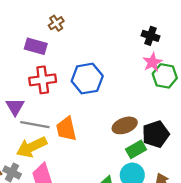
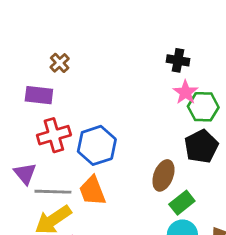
blue hexagon: (87, 79) -> (97, 145), moved
brown ellipse: (125, 125) -> (163, 175), turned -40
black pentagon: (156, 134) -> (201, 146), moved

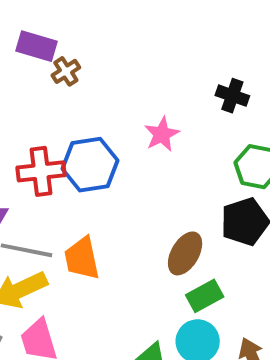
pink star: (185, 92) -> (162, 134), moved
purple rectangle: (39, 95) -> (37, 46), moved
blue hexagon: (97, 145) -> (90, 165), moved

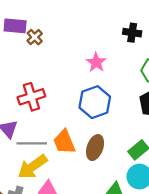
blue hexagon: (90, 165) -> (95, 102), moved
brown ellipse: (185, 253) -> (95, 148), moved

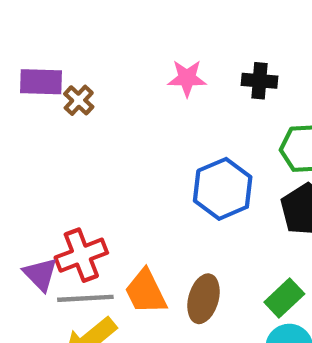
pink star: (96, 62) -> (187, 78), moved, turned -30
red cross: (31, 97) -> (81, 255), moved
blue hexagon: (95, 102) -> (223, 189), moved

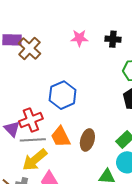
brown cross: (79, 100) -> (29, 48), size x1.6
blue hexagon: (223, 189) -> (63, 95), moved

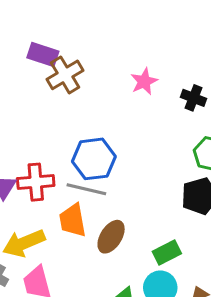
pink star: (79, 38) -> (144, 81), turned 30
gray line: (33, 140) -> (86, 189), moved

